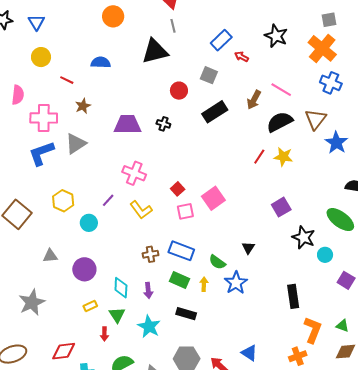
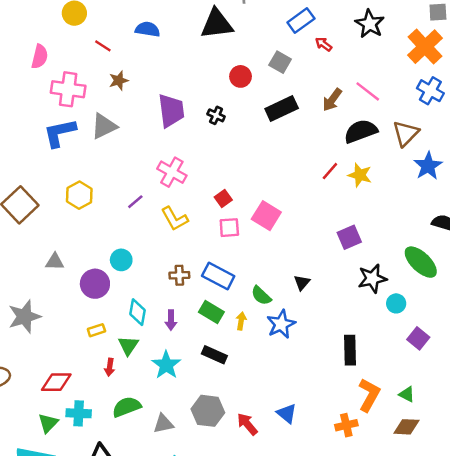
purple trapezoid: (127, 125) -> (171, 111), turned 76
pink square: (213, 198) -> (266, 216), turned -30
cyan circle: (89, 223) -> (121, 260), moved
black star: (304, 237) -> (372, 278), turned 30

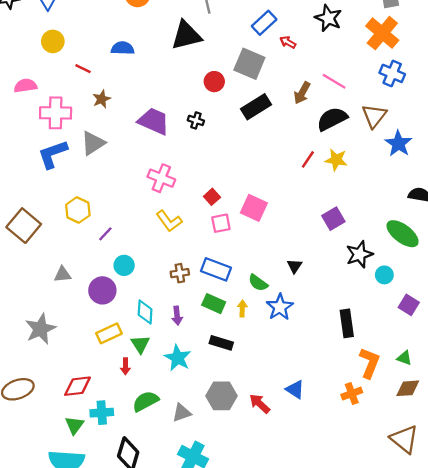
pink semicircle: (40, 57) -> (25, 86), turned -105
gray square: (280, 62) -> (249, 64), size x1.5
purple trapezoid: (171, 111) -> (154, 121), turned -52
purple line: (135, 202) -> (105, 234), moved
yellow rectangle: (96, 330) -> (109, 333), size x1.5

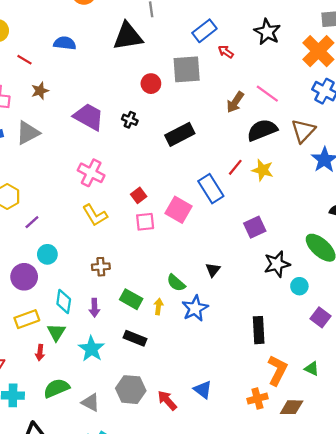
gray square: (249, 64) -> (187, 69), turned -32
black rectangle: (256, 107) -> (180, 134), moved
blue rectangle: (216, 269) -> (211, 189), moved, turned 32
brown diamond: (408, 388) -> (292, 407), moved
gray triangle: (182, 413) -> (90, 403), turned 42

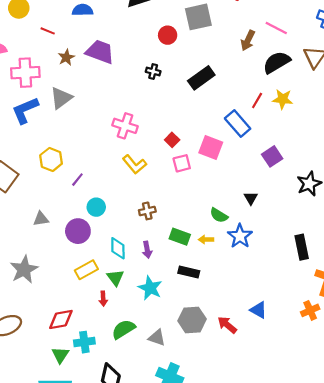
purple trapezoid: (89, 117) -> (100, 52), moved
purple square: (255, 227) -> (272, 156), moved
yellow arrow: (158, 307) -> (206, 240), turned -88

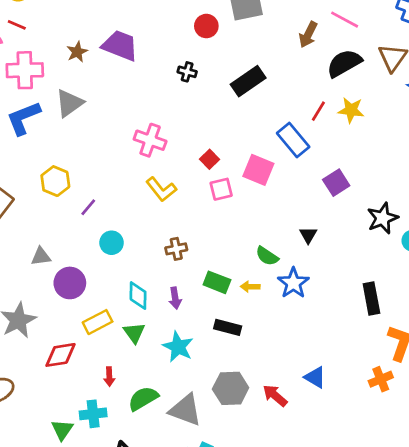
red line: (48, 31) -> (17, 25), moved
purple circle: (78, 231) -> (70, 283), moved
red arrow: (103, 299) -> (109, 377), moved
red diamond: (61, 319) -> (60, 355), moved
gray triangle: (157, 338) -> (185, 410), size x1.5

